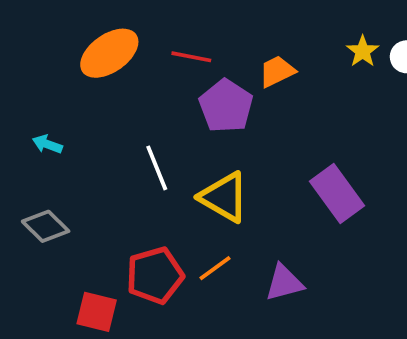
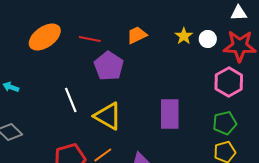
orange trapezoid: (277, 71) -> (137, 35), moved
purple rectangle: (337, 193) -> (170, 114), turned 36

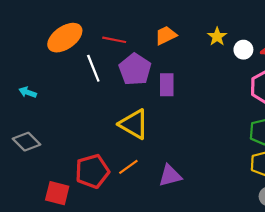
white circle: (208, 39) -> (243, 50), moved
white line: (71, 100) -> (93, 68), moved
purple rectangle: (170, 114) -> (167, 85), moved, size x0.7

